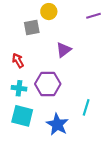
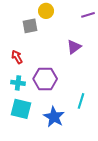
purple triangle: (64, 50) -> (74, 47), moved

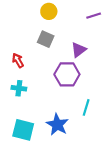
gray square: (30, 26) -> (46, 39), moved, turned 35
purple hexagon: (45, 79) -> (67, 74), moved
cyan square: (21, 109) -> (23, 130), moved

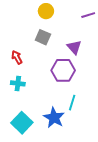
purple triangle: (79, 50) -> (74, 47), turned -35
cyan line: (86, 107) -> (72, 103), moved
cyan square: (23, 130) -> (22, 123), turned 30

